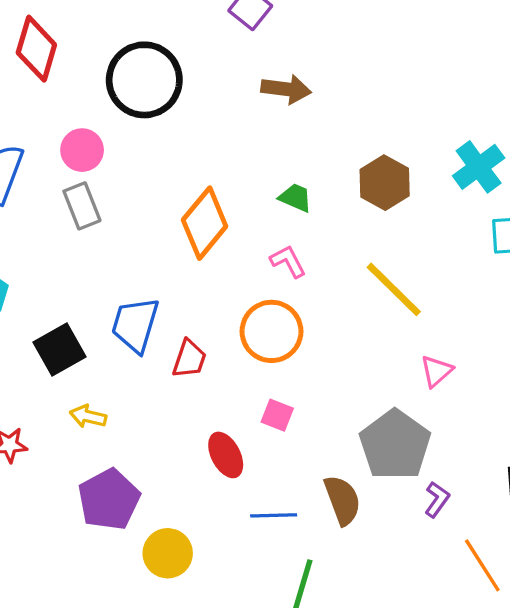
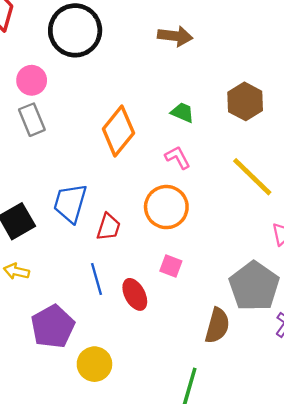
yellow arrow: (88, 416) -> (16, 271), moved
brown semicircle: (342, 500) -> (217, 326), turned 36
blue line: (274, 515) -> (97, 279), moved, turned 76

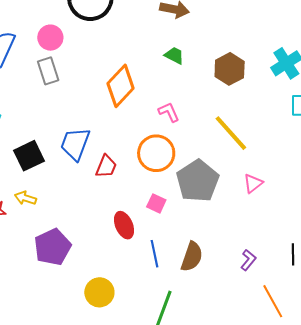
green trapezoid: (182, 113) -> (174, 55), moved
blue line: (97, 279) -> (154, 254), moved
gray pentagon: (254, 286) -> (198, 181), moved
yellow circle: (94, 364) -> (99, 292), moved

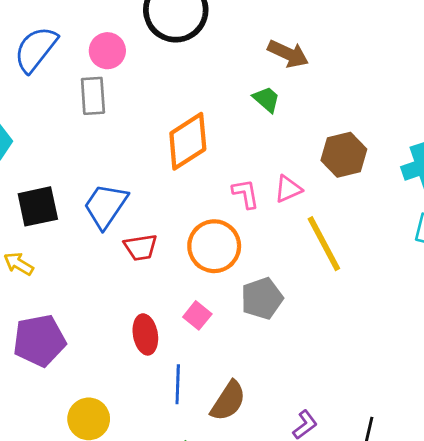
green trapezoid: (174, 55) -> (266, 99), moved
red trapezoid: (106, 166) -> (141, 247), turned 45
gray pentagon: (198, 181) -> (262, 298), size x0.7
pink triangle: (253, 183) -> (288, 189), moved

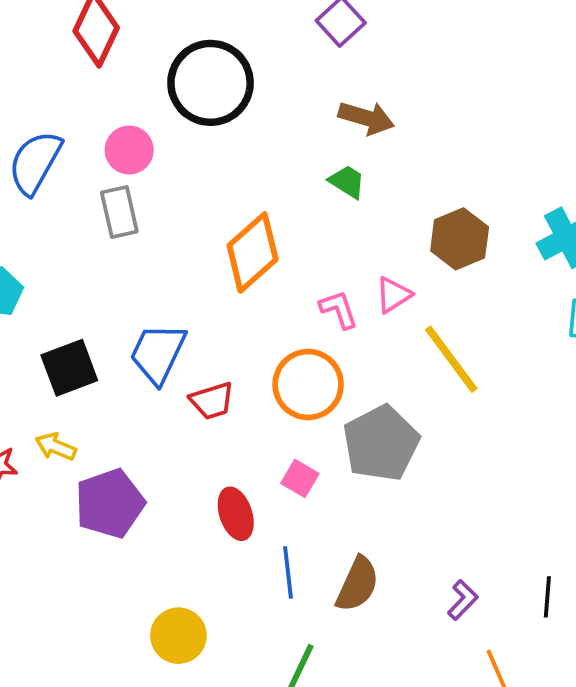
gray pentagon: (262, 298) -> (381, 443), size x1.4
purple pentagon: (39, 341) -> (110, 503), moved

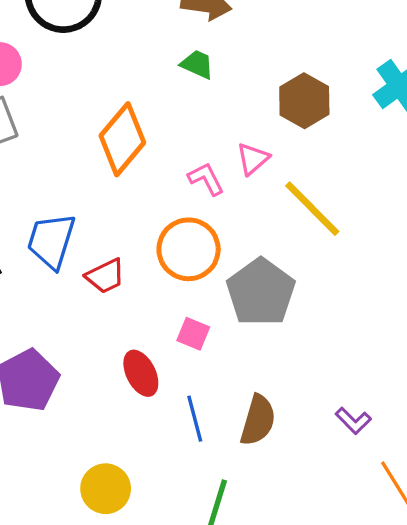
purple L-shape: (463, 600) -> (353, 421), turned 99

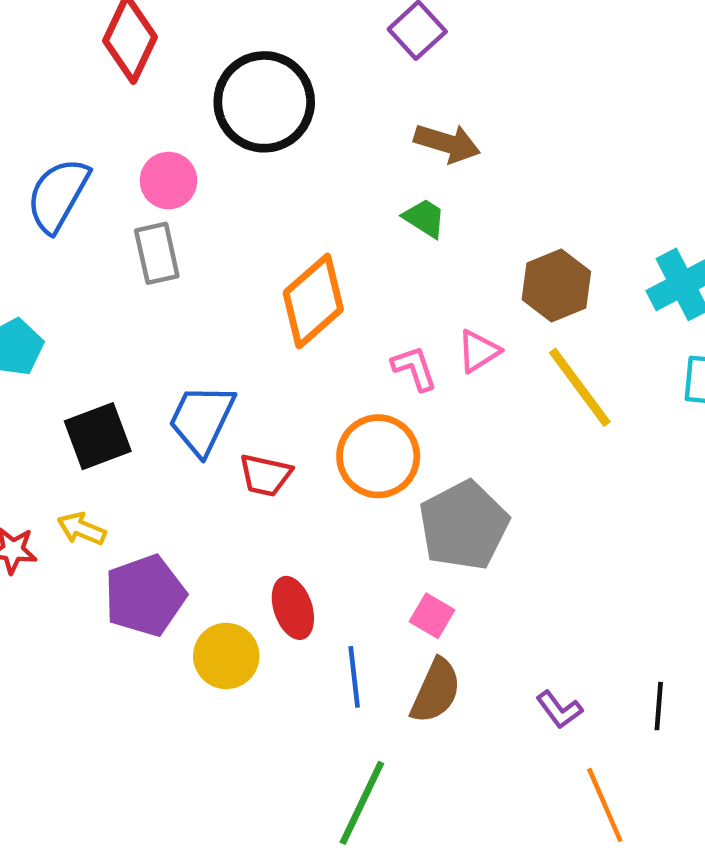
yellow line: (312, 209) -> (580, 387), moved
red trapezoid: (105, 276) -> (265, 475), turned 30
pink square: (193, 334) -> (432, 616), moved
yellow circle: (106, 489) -> (226, 656), moved

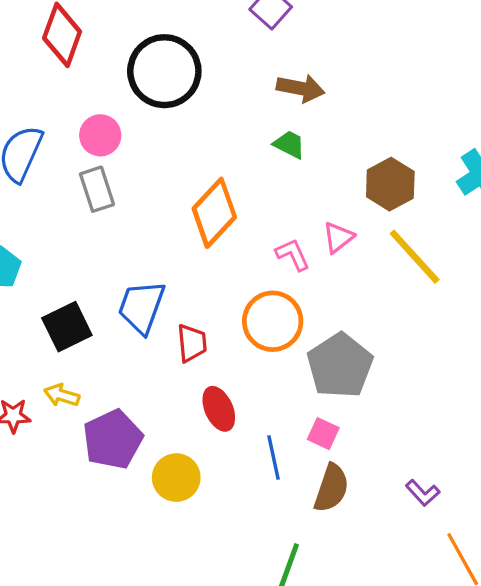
red trapezoid: (265, 475) -> (192, 343), turned -102
red ellipse: (293, 608) -> (219, 409), moved
blue line: (354, 677) -> (273, 458), moved

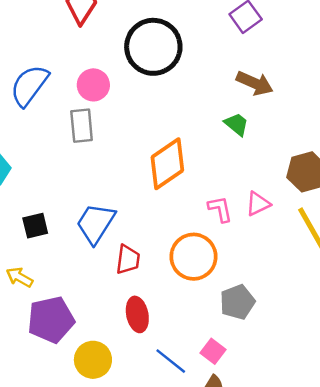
black square: (67, 327) -> (35, 226), size x0.7
gray pentagon: (340, 366) -> (237, 302), size x0.7
blue line: (273, 458) -> (171, 361), turned -52

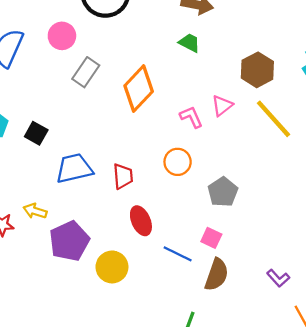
gray rectangle: (82, 126) -> (86, 72), moved, turned 52
blue trapezoid: (96, 223) -> (74, 168), moved, turned 57
black square: (35, 226) -> (36, 133), moved, turned -35
orange circle: (193, 257) -> (178, 162), size x0.7

